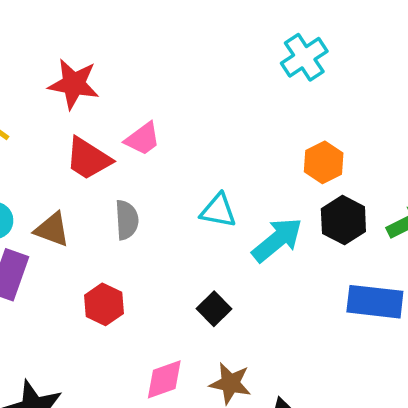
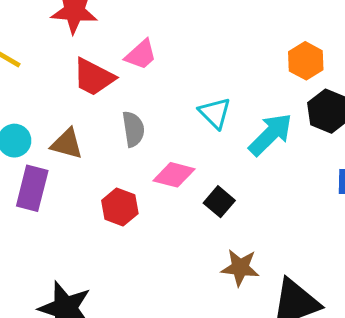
cyan triangle: (218, 211) -> (215, 113), turned 40
pink diamond: (164, 379) -> (174, 175), moved, turned 39

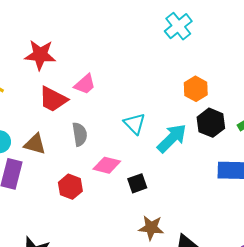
black square: (219, 202) -> (137, 183), turned 30

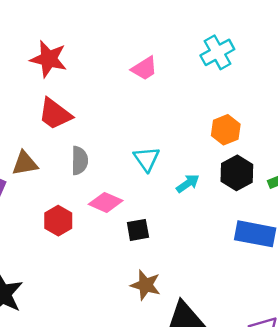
pink trapezoid: (85, 84) -> (144, 68), moved
cyan arrow: (172, 138) -> (188, 183), size x0.6
brown triangle: (35, 144) -> (25, 163), turned -35

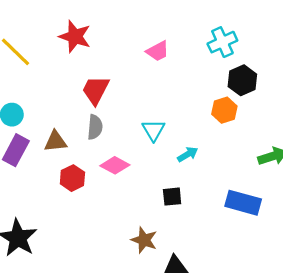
red trapezoid: (55, 114) -> (96, 90), moved, turned 76
brown triangle: (25, 163) -> (55, 141), moved
black hexagon: (237, 173) -> (242, 80), moved
black square: (138, 230) -> (172, 197), moved

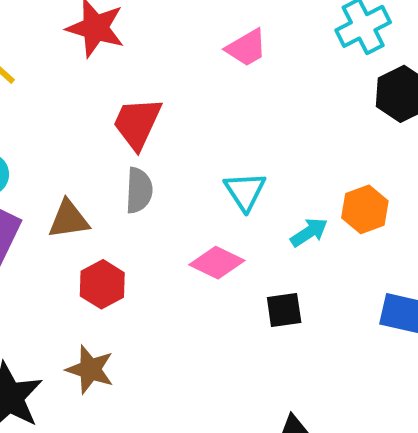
orange hexagon: (224, 110) -> (365, 209), moved
pink diamond: (115, 165) -> (217, 263), moved
brown star: (144, 240) -> (90, 369), moved

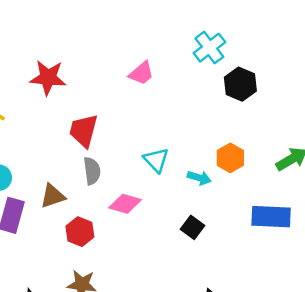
cyan arrow: (309, 232) -> (199, 178), turned 60
pink diamond: (217, 263) -> (125, 204), moved
black square: (284, 310) -> (192, 227), turned -35

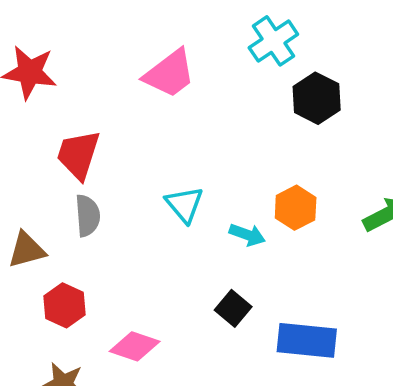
pink trapezoid: (141, 73) -> (170, 74), size x1.4
pink diamond: (125, 204) -> (135, 346), moved
blue rectangle: (271, 217) -> (307, 340), moved

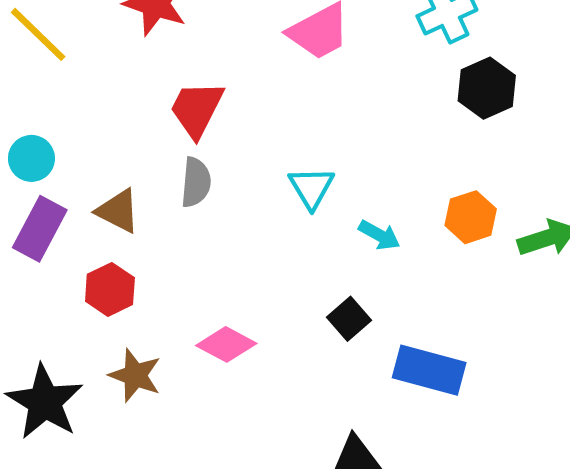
orange hexagon: (296, 208) -> (471, 217), moved
brown triangle: (27, 250) -> (118, 211), turned 33
red hexagon: (65, 305) -> (110, 289), moved

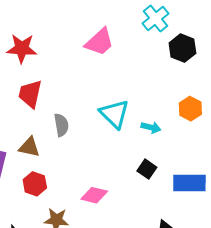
red trapezoid: (197, 109) -> (30, 94), moved
cyan triangle: (311, 188) -> (114, 114), size x1.4

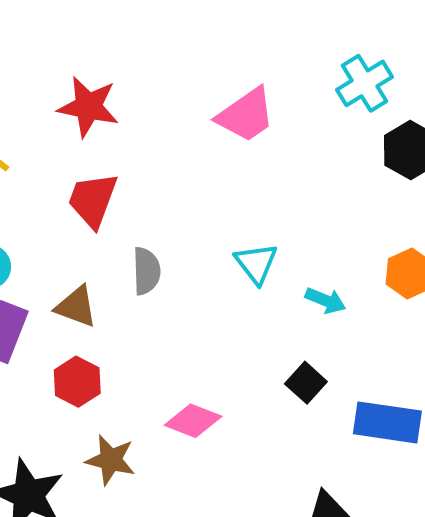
cyan triangle: (114, 114) -> (256, 263), size x0.7

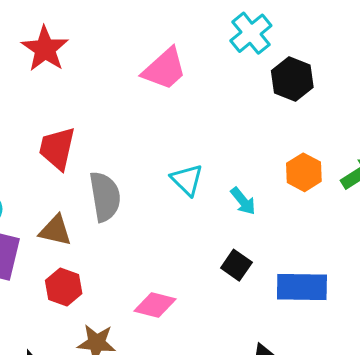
red star: (88, 107) -> (45, 49), moved, turned 30
gray semicircle: (146, 271) -> (105, 197), size x1.4
cyan arrow: (325, 300) -> (243, 201), turned 36

